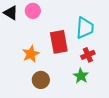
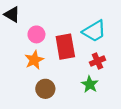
pink circle: (33, 11) -> (36, 34), moved
cyan trapezoid: (85, 28) -> (94, 31), turned 55

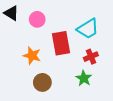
pink circle: (36, 34) -> (37, 19), moved
orange star: (34, 60) -> (32, 56), turned -30

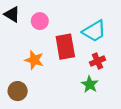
brown circle: (42, 82) -> (18, 91), moved

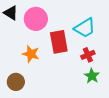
pink circle: (40, 21) -> (36, 19), size x1.5
green star: (90, 84) -> (92, 76), moved

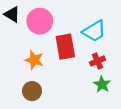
brown circle: (16, 82) -> (32, 91), moved

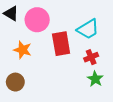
orange star: (34, 60) -> (23, 50), moved
brown circle: (32, 91) -> (15, 82), moved

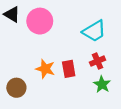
red rectangle: (61, 44) -> (69, 69), moved, size x0.7
orange star: (23, 50) -> (45, 69), moved

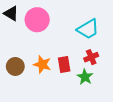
green star: (102, 84) -> (85, 77), moved
brown circle: (16, 88) -> (15, 66), moved

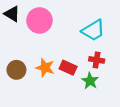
red cross: (91, 57) -> (97, 60), turned 32
red rectangle: (64, 64) -> (68, 68), turned -56

